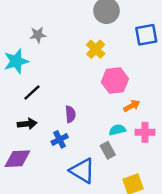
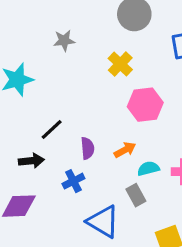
gray star: (38, 35) -> (64, 41), moved
black line: (32, 93) -> (52, 130), moved
orange arrow: (132, 106) -> (125, 150), moved

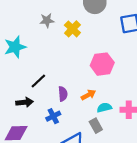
yellow cross: (120, 64) -> (72, 29), moved

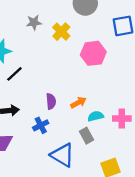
pink hexagon: (102, 64) -> (93, 53), moved
black line: (38, 81) -> (14, 74), moved

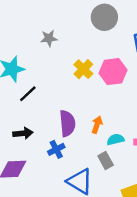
yellow cross: (61, 32) -> (83, 69), moved
purple semicircle: (51, 101) -> (67, 123), size x1.5
orange arrow: (78, 102) -> (97, 125), turned -42

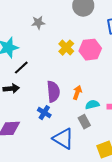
black arrow: (23, 133) -> (11, 89), moved
blue cross: (56, 149) -> (44, 113), turned -32

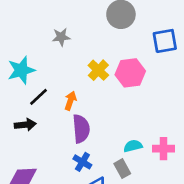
orange arrow: (77, 93) -> (70, 101), moved
blue cross: (44, 113) -> (82, 162), moved

